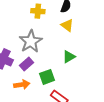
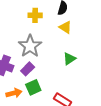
green square: (47, 77) -> (33, 87), moved
orange arrow: (22, 85) -> (14, 93), moved

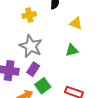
yellow triangle: (65, 27) -> (76, 23), moved
green triangle: (69, 59) -> (72, 50), turned 32

